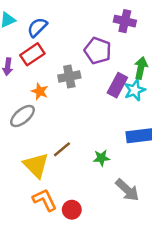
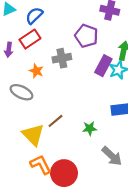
gray ellipse: (22, 116) -> (21, 92), turned 65
red circle: (72, 210) -> (64, 173), size x1.6

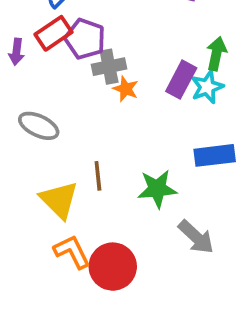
purple pentagon: (86, 36) -> (85, 39), moved
orange star: (36, 71) -> (126, 89), moved
brown line: (55, 121) -> (98, 176), turned -56
green star: (90, 128) -> (157, 189), size x1.5

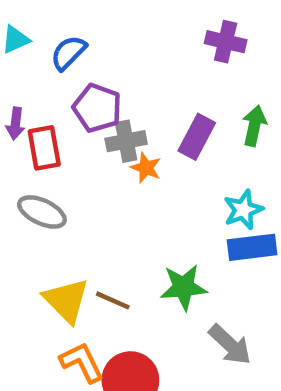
red rectangle: (54, 33) -> (44, 148), moved, turned -66
purple rectangle: (181, 80) -> (197, 137), moved
cyan star: (207, 87) -> (243, 210), moved
brown line: (98, 176) -> (113, 300), moved, turned -60

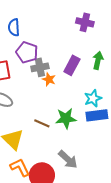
blue semicircle: (69, 53) -> (14, 27), turned -48
green star: (184, 287) -> (66, 118), moved
brown line: (113, 300) -> (42, 123), moved
gray arrow: (230, 345) -> (68, 159), moved

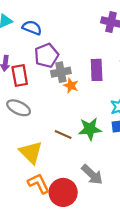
blue semicircle: (14, 27) -> (32, 28), turned 114
purple pentagon: (27, 52) -> (46, 55), turned 30
purple rectangle: (72, 65) -> (97, 70), turned -30

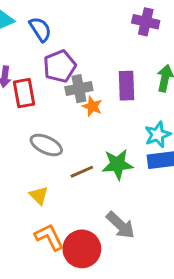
blue semicircle: (32, 28) -> (40, 29), turned 36
gray ellipse: (19, 108) -> (46, 145), moved
brown line: (63, 135) -> (82, 172), turned -48
yellow triangle: (31, 152) -> (39, 195), size x0.6

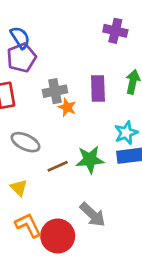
purple pentagon: (60, 66) -> (21, 58), moved

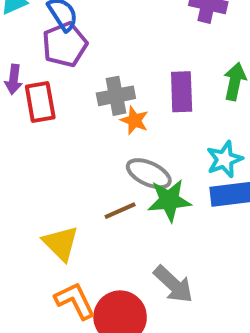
gray ellipse: (26, 142) -> (149, 174), moved
yellow triangle: (19, 188) -> (61, 243), size x1.4

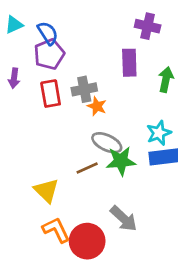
purple rectangle: (182, 92) -> (129, 63), moved
red rectangle: (40, 102) -> (51, 94), moved

